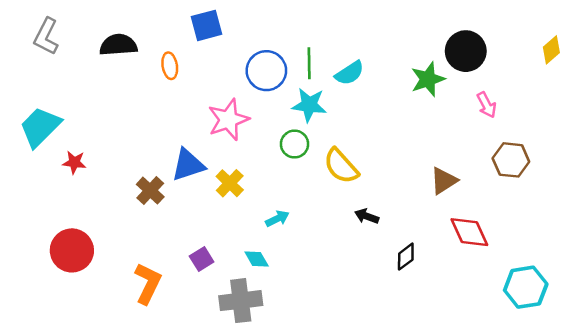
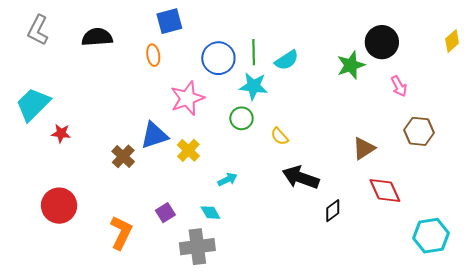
orange ellipse: (170, 66) -> (153, 55), moved
yellow semicircle: (341, 166) -> (280, 136), size x0.6
black arrow: (367, 216) -> (301, 177), size x1.8

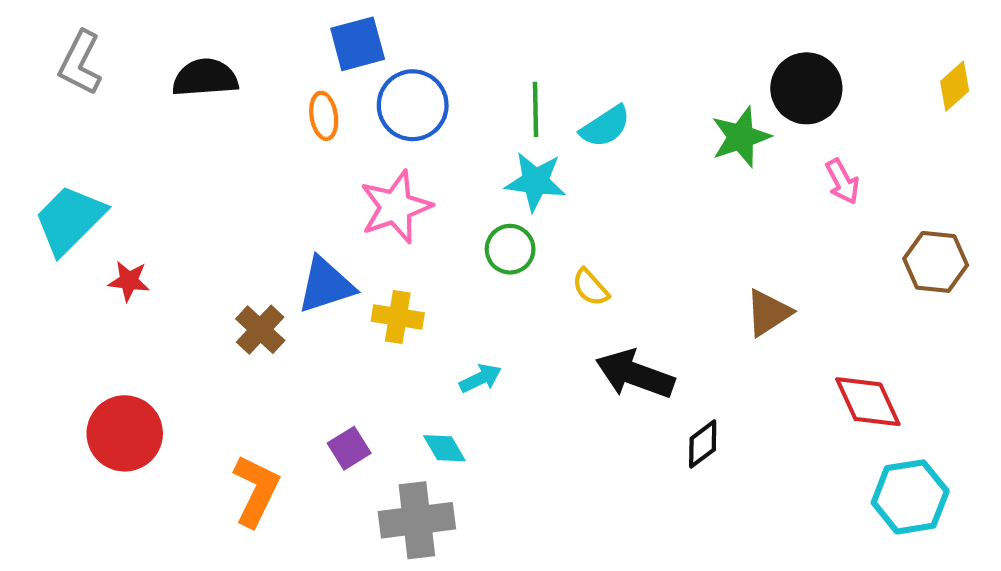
blue circle: (218, 58) -> (413, 105), moved
brown hexagon: (419, 131) -> (936, 262), moved
yellow cross: (188, 150) -> (398, 317), turned -35
red diamond: (385, 191) -> (868, 402), moved

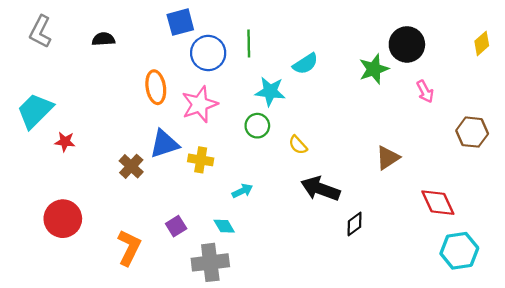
black semicircle: (205, 78) -> (103, 39), size x0.7
green line: (535, 109) -> (249, 43), moved
orange ellipse: (324, 116) -> (156, 87), moved, size x1.4

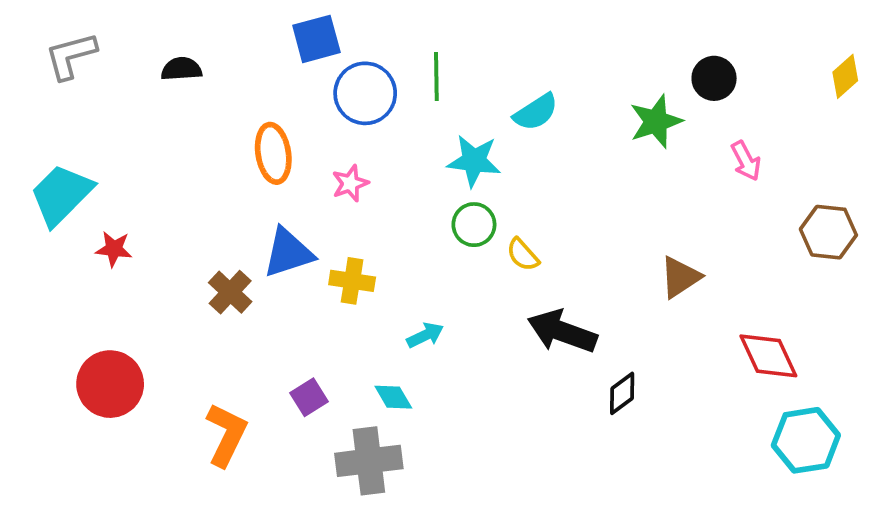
gray L-shape: (40, 32) -> (71, 56), turned 48
black circle: (407, 44) -> (714, 78), size x0.7
pink star: (200, 104) -> (350, 183), size x0.6
green circle: (257, 126) -> (474, 225), moved

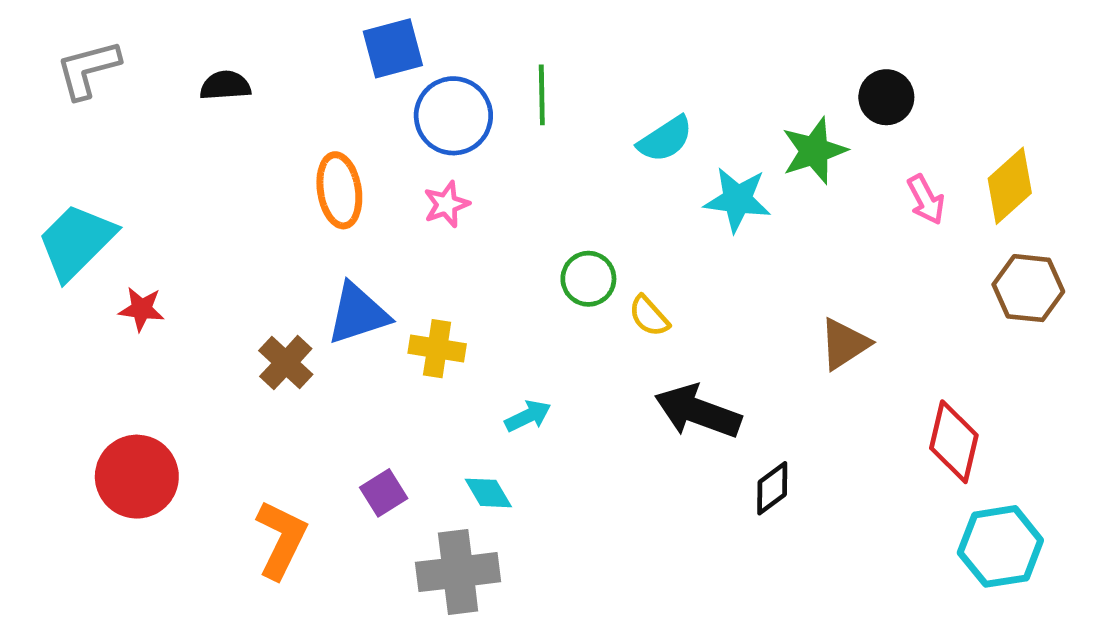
yellow diamond: (845, 76) -> (1010, 186), moved, size x1.4
cyan star: (474, 161) -> (737, 200), moved
pink star: (350, 183) -> (446, 204), moved
red diamond: (768, 356) -> (954, 442), turned 38

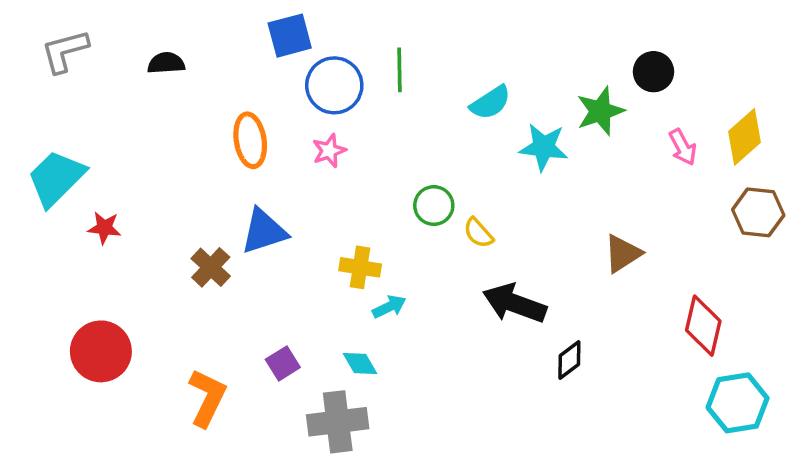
yellow cross: (437, 349) -> (360, 267), moved

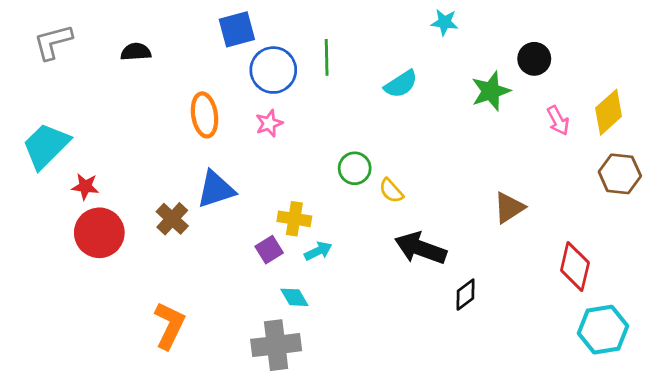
cyan star: (544, 147) -> (444, 22), moved, size x0.7
red circle: (101, 351) -> (99, 233), moved
purple square: (283, 363) -> (269, 250), moved

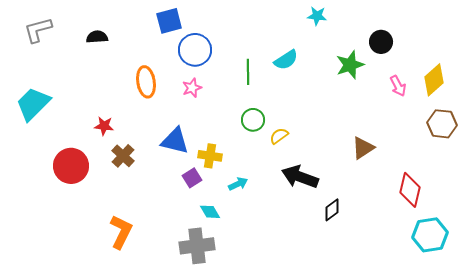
green line: (327, 57) -> (248, 72), moved
red star: (85, 186) -> (104, 126), moved
blue triangle: (216, 189) -> (175, 141), moved, turned 32
yellow semicircle: (391, 191) -> (279, 136), turned 96
cyan arrow: (318, 251) -> (238, 184), moved

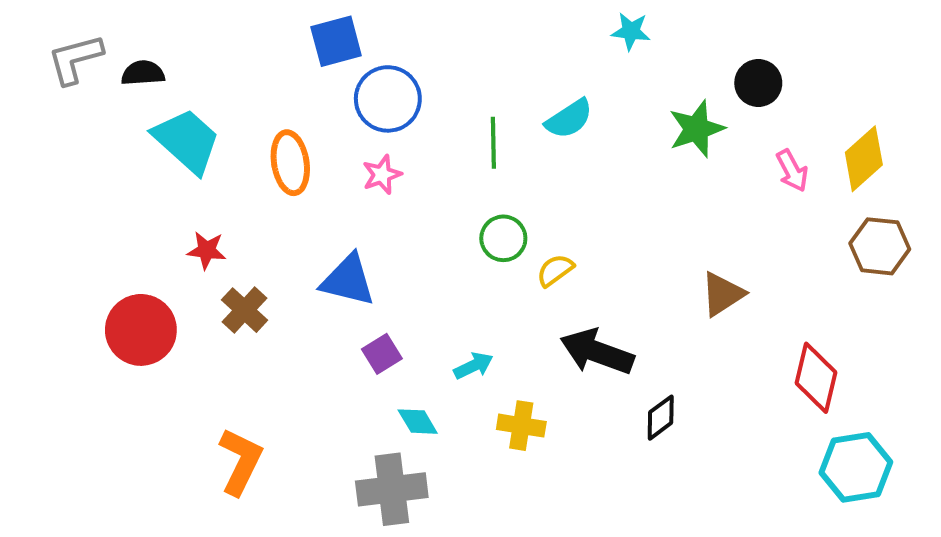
black semicircle: (97, 37) -> (143, 73), moved
cyan trapezoid: (33, 104) -> (187, 141), moved, turned 87
yellow cross: (210, 156) -> (521, 426), moved

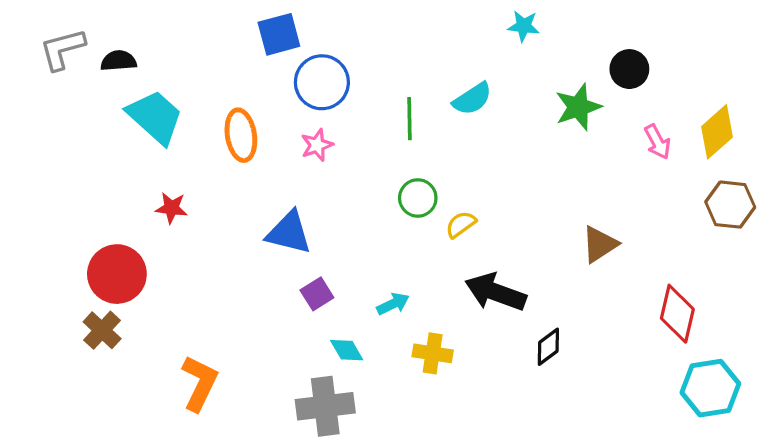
brown cross: (244, 310) -> (102, 330), moved

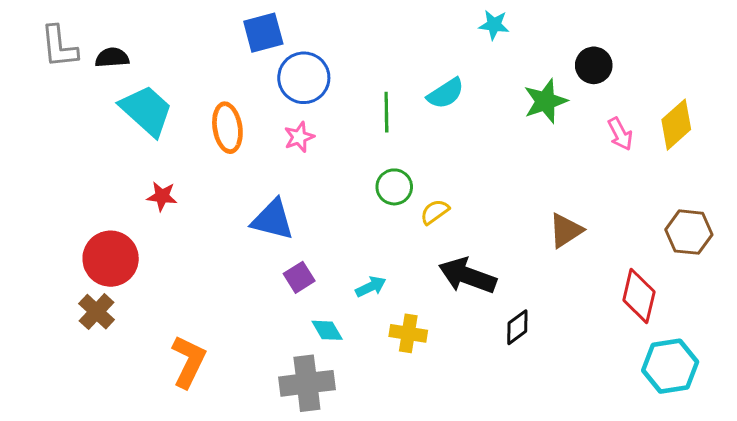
gray L-shape: (62, 49) -> (59, 47), turned -81
brown hexagon: (730, 205) -> (689, 232), moved

